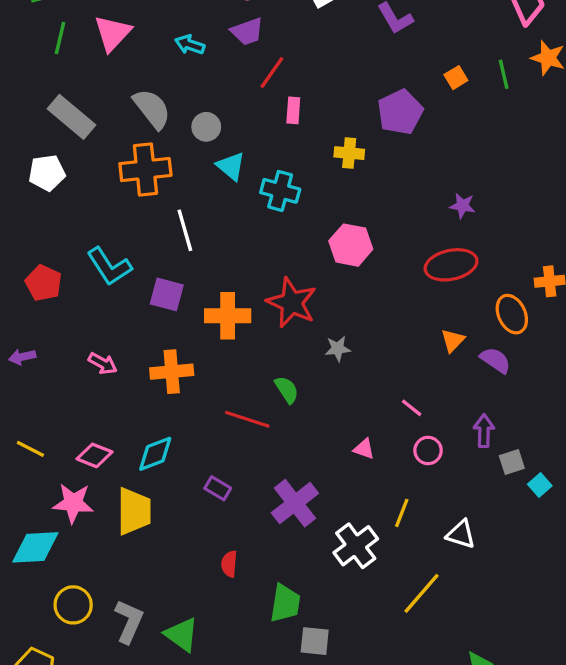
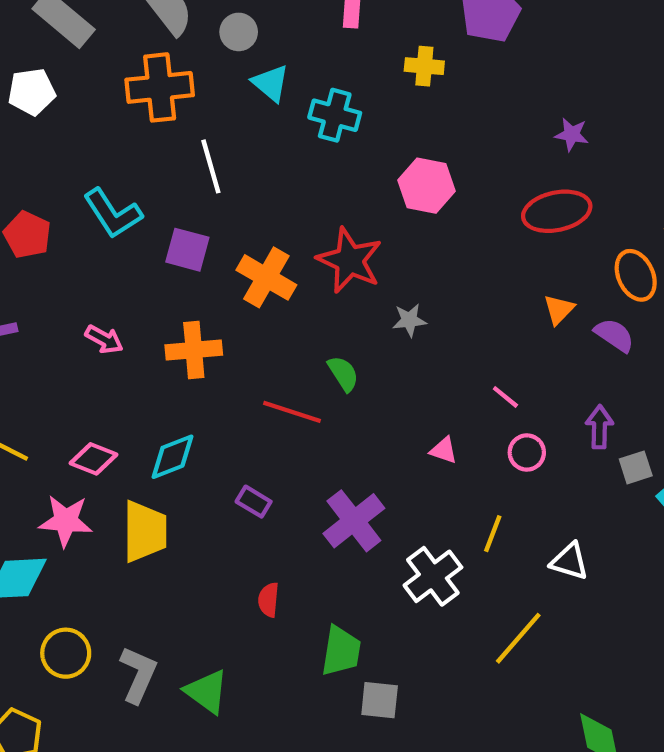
orange cross: (228, 316) -> (266, 277), turned 30

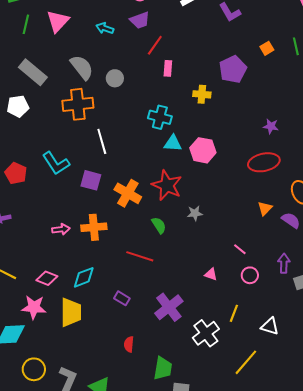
cyan triangle: (271, 83) -> (173, 143), moved, turned -36
pink arrow: (104, 339) -> (61, 229), moved, turned -36
green semicircle: (343, 374) -> (159, 225), moved

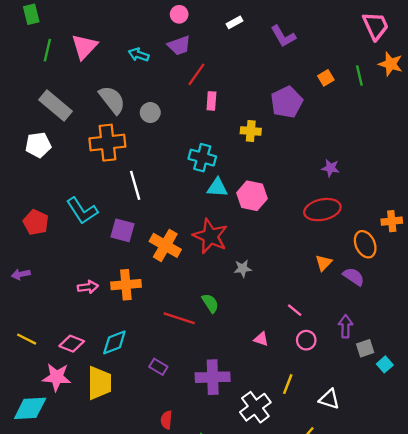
green semicircle: (159, 225) -> (210, 303), moved
purple cross: (169, 307) -> (213, 377), turned 36

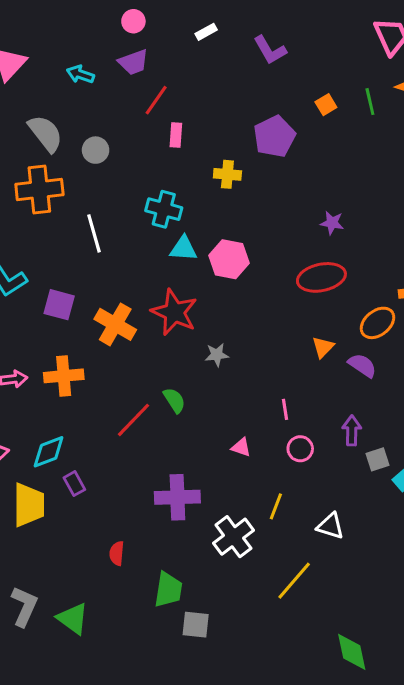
white line: (135, 185) -> (94, 233), moved
orange ellipse: (365, 244) -> (378, 323), turned 76
pink line: (295, 310) -> (285, 409), turned 42
red line: (179, 318) -> (133, 420), turned -64
purple rectangle: (158, 367) -> (74, 484), moved, turned 30

